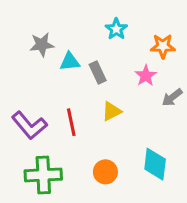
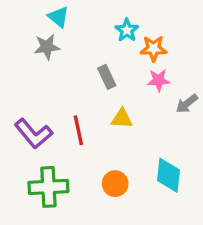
orange star: (163, 46) -> (153, 49), moved
cyan triangle: (70, 62) -> (58, 17), moved, turned 45
pink star: (146, 76) -> (158, 80), turned 30
yellow triangle: (112, 111) -> (122, 119), turned 30

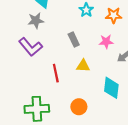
orange star: (153, 49) -> (114, 15), moved
purple L-shape: (33, 134) -> (31, 47), moved
cyan diamond: (169, 175) -> (111, 88), moved

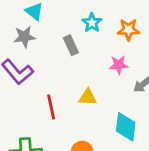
gray rectangle: (74, 39) -> (71, 45), moved

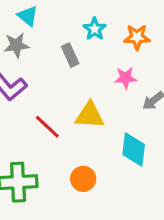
yellow triangle: (88, 97) -> (90, 115), size x1.4
red line: (51, 107) -> (47, 127), turned -35

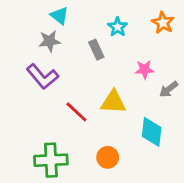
orange star: (137, 37) -> (163, 23), moved, turned 30

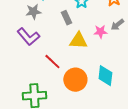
gray arrow: (169, 89) -> (117, 25), moved
yellow triangle: (113, 102) -> (78, 41), moved
orange circle: (108, 157) -> (75, 80), moved, size x1.5

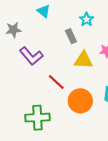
gray star: (33, 12) -> (13, 30), moved

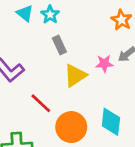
cyan star: (87, 19) -> (50, 15), moved
yellow triangle: (83, 60) -> (75, 75), turned -36

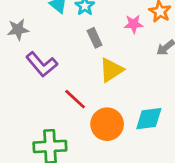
pink star: (104, 64) -> (134, 24), moved
cyan diamond: (111, 122) -> (149, 119), turned 76

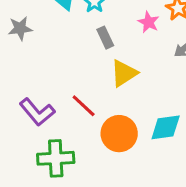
pink star: (134, 24) -> (149, 22), turned 30
purple L-shape: (42, 64) -> (37, 112), moved

